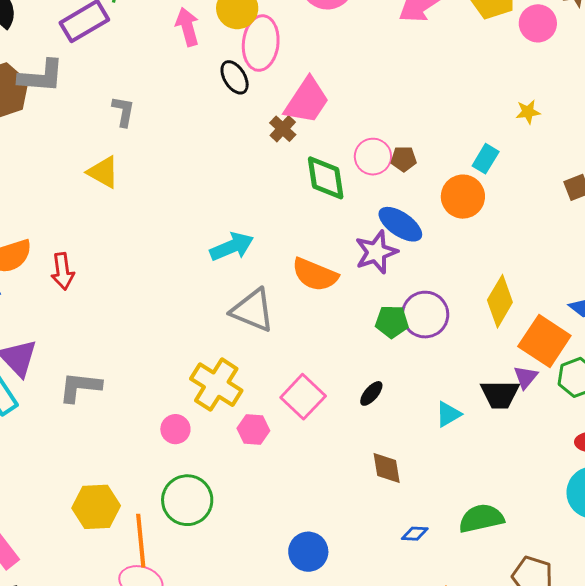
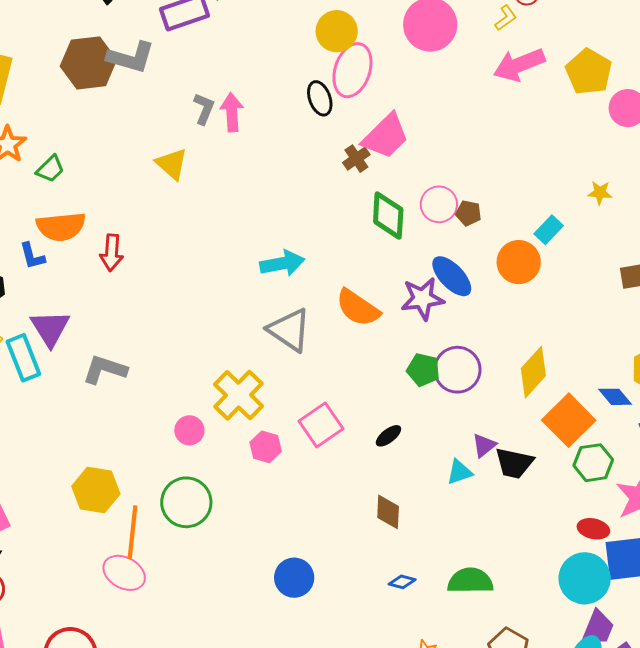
pink arrow: (187, 27) -> (232, 112), moved
purple triangle: (526, 377) -> (484, 445), moved

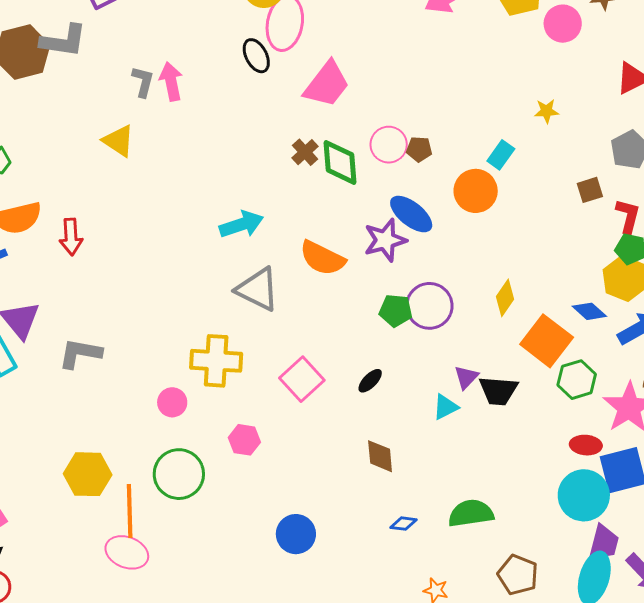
brown cross: (356, 159) -> (305, 152), moved
yellow diamond: (533, 372) -> (505, 298), size x0.7
yellow cross: (239, 395) -> (216, 361), turned -33
pink hexagon: (266, 447) -> (244, 440), moved

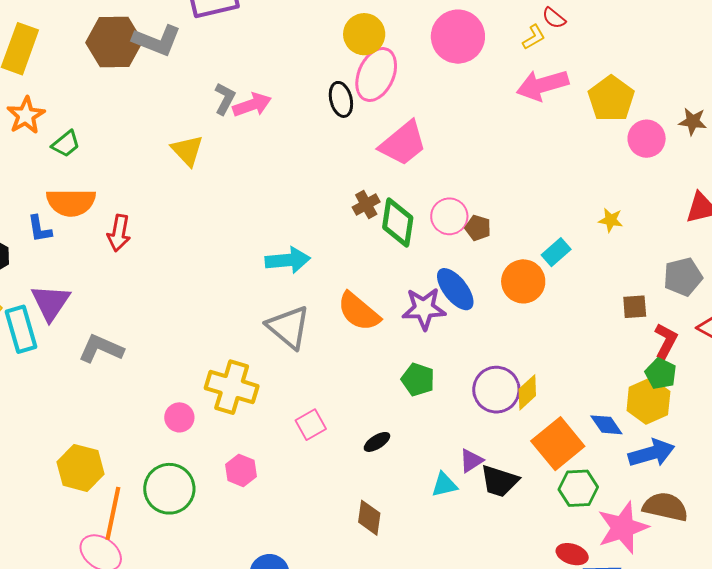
pink arrow: (171, 81) -> (252, 105), turned 69
purple circle: (429, 306) -> (496, 390), moved
pink square: (302, 379) -> (311, 425), size x0.7

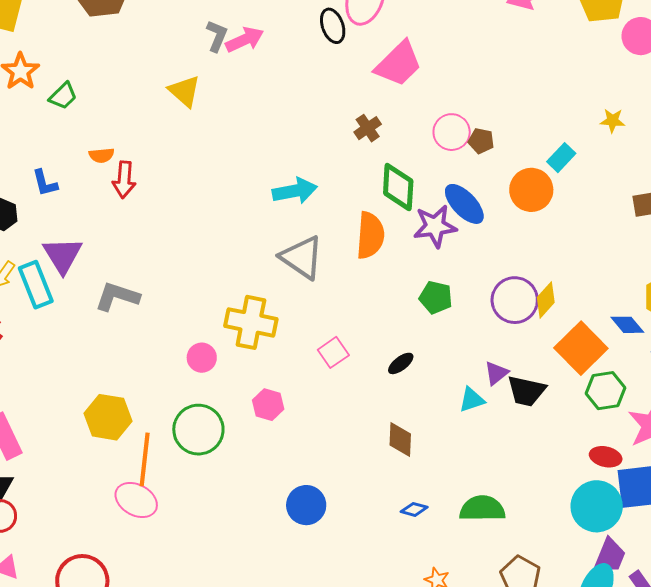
orange semicircle: (71, 202) -> (102, 155), moved, size x0.5
green diamond: (398, 223) -> (398, 187), moved
orange semicircle: (359, 312) -> (370, 235), turned -120

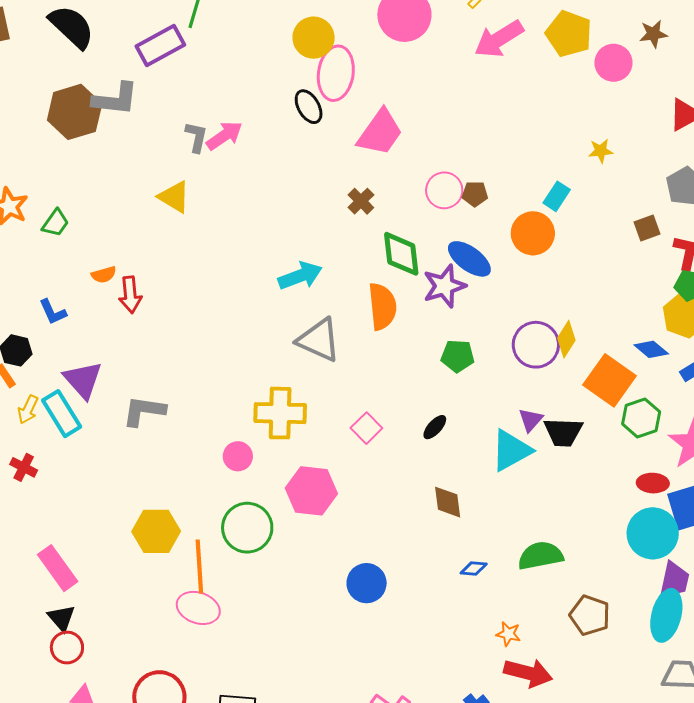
cyan triangle: (472, 400) -> (511, 450), size x1.6
pink hexagon: (268, 405) -> (311, 491), size x1.6

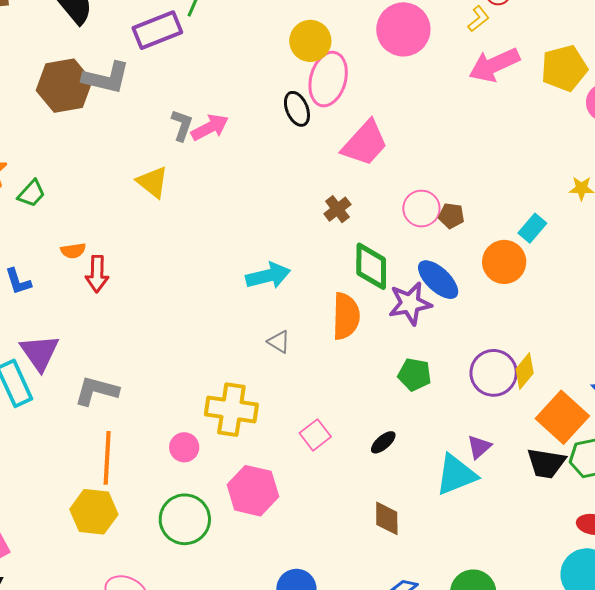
yellow pentagon: (569, 34) -> (564, 68), turned 30
gray triangle: (319, 340) -> (279, 342), size x0.5
black trapezoid: (563, 432) -> (546, 463), moved
orange line: (199, 567) -> (107, 458), moved

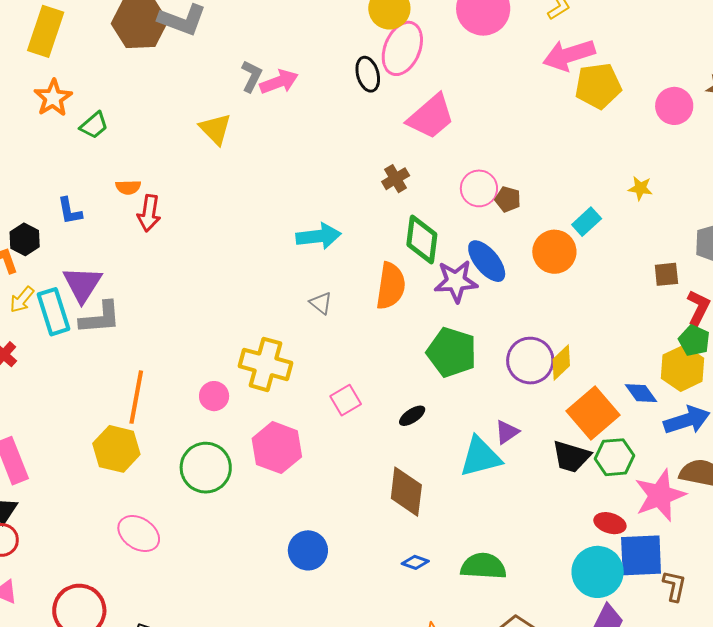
yellow pentagon: (564, 68) -> (598, 86), moved
green pentagon: (415, 374) -> (452, 352), size x1.5
gray L-shape: (96, 391) -> (100, 318), moved, turned 153
brown diamond: (387, 518) -> (406, 492), size x1.4

